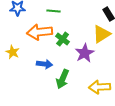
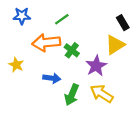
green line: (54, 11) -> (62, 19), turned -40
yellow arrow: (100, 87) -> (102, 94), moved, turned 35

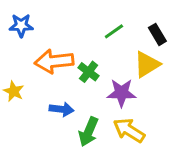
green line: (62, 19) -> (114, 31), moved
purple star: (96, 66) -> (121, 93), turned 30

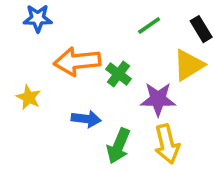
yellow arrow: (129, 130) -> (167, 144), turned -136

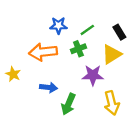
blue star: (38, 18) -> (58, 25), moved
green cross: (118, 74) -> (78, 49), moved, turned 32
yellow arrow: (167, 144) -> (112, 103), moved

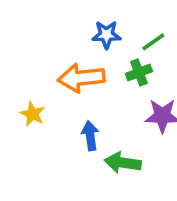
blue arrow: (49, 87) -> (90, 136), turned -105
green arrow: (68, 104) -> (123, 163), turned 75

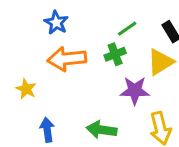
blue star: (106, 35) -> (56, 23), moved, turned 30
blue arrow: (90, 136) -> (47, 130), moved

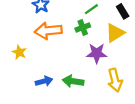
blue arrow: (47, 130) -> (44, 81), moved, turned 84

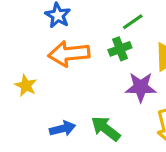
green arrow: (73, 81) -> (106, 129), turned 30

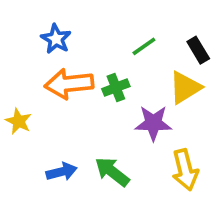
green cross: (120, 49) -> (116, 88), moved

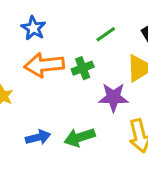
green arrow: (112, 172) -> (80, 137), turned -56

